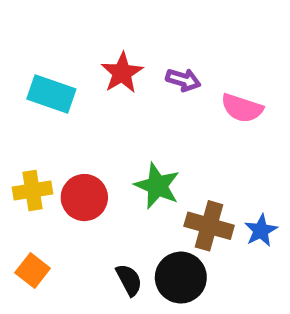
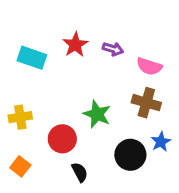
red circle: (84, 198) -> (62, 139), moved
brown cross: (209, 226) -> (146, 103), moved
black circle: (181, 278) -> (130, 155), moved

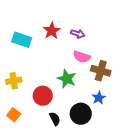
pink semicircle: (149, 66) -> (82, 57), moved
blue star: (161, 142) -> (99, 98), moved
black circle: (130, 155) -> (81, 114), moved

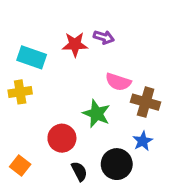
red star: (52, 31) -> (75, 44), turned 30
purple arrow: (78, 34) -> (104, 37), moved
yellow cross: (14, 81) -> (20, 92), moved

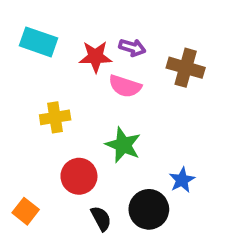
cyan rectangle: (32, 57) -> (38, 42), moved
pink semicircle: (118, 82) -> (125, 86), moved
yellow cross: (20, 92) -> (55, 117), moved
brown cross: (146, 102) -> (186, 68), moved

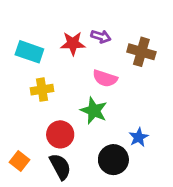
cyan rectangle: (38, 42) -> (29, 52), moved
pink semicircle: (125, 86) -> (105, 78), moved
black semicircle: (101, 219) -> (60, 167), moved, size x1.4

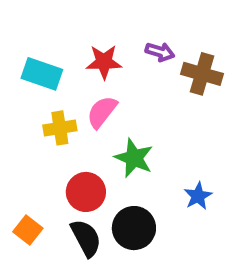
purple arrow: (101, 36) -> (160, 52), moved
pink semicircle: (105, 78) -> (102, 112), moved, turned 110
black circle: (113, 160) -> (134, 228), moved

